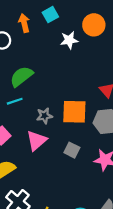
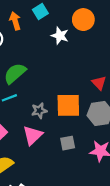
white star: (69, 40) -> (60, 36), turned 30
gray square: (72, 150) -> (68, 143), turned -35

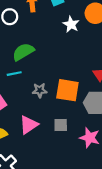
pink triangle: (33, 135) -> (29, 125), moved

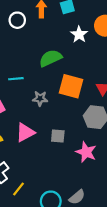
green semicircle: (23, 52) -> (50, 58), moved
orange square: (67, 90) -> (71, 86), moved

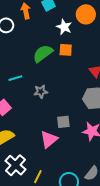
orange square: (71, 86) -> (66, 50), moved, size x0.6
pink triangle: (25, 132) -> (49, 139), moved

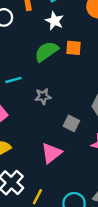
white star: (64, 27) -> (55, 21), moved
gray square: (63, 122) -> (71, 123), moved, turned 32

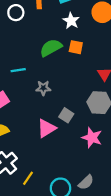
white star: (55, 21) -> (71, 21), moved
pink triangle: (51, 153) -> (46, 128), moved

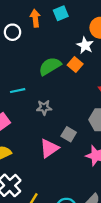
white star: (71, 21) -> (85, 45), moved
orange square: (76, 47) -> (75, 64), turned 32

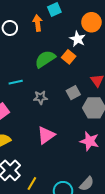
orange arrow: (35, 18) -> (38, 23), moved
gray square: (69, 134) -> (73, 93), moved, turned 32

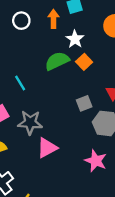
white star: (78, 39) -> (75, 39), moved
cyan line: (16, 82) -> (20, 83), turned 64
gray star: (41, 97) -> (30, 123), moved, size x1.5

